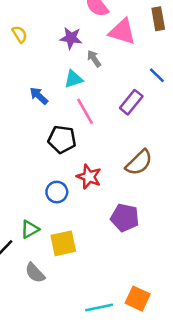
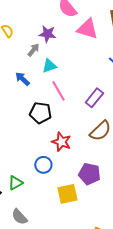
gray arrow: (94, 59) -> (33, 50), moved, turned 72
purple rectangle: (131, 102) -> (94, 98), moved
blue circle: (57, 192) -> (43, 165), moved
yellow square: (63, 243) -> (67, 194), moved

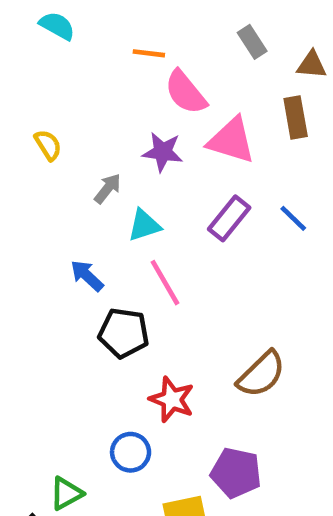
purple star: (47, 34) -> (163, 152), moved
blue arrow: (22, 79) -> (87, 276), moved
purple rectangle: (94, 98) -> (229, 218), moved

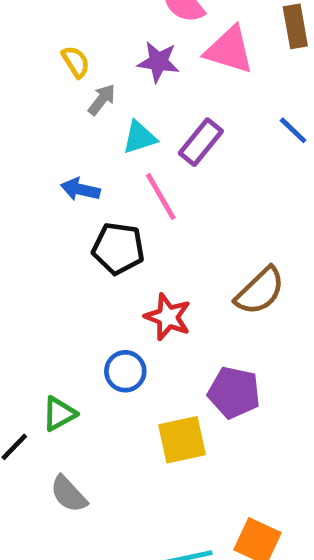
yellow semicircle: (48, 145) -> (76, 62), moved
purple rectangle: (229, 218) -> (201, 142), moved
blue arrow: (87, 276) -> (80, 189), turned -30

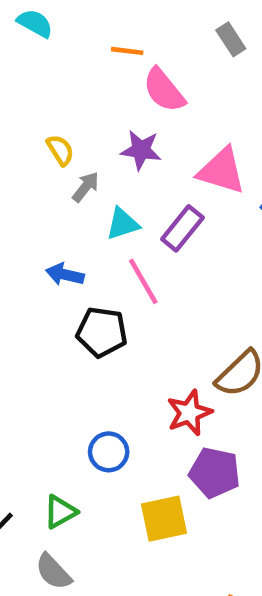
pink triangle: (229, 50) -> (222, 171), moved
red star: (168, 317) -> (189, 413), moved, turned 30
green triangle: (59, 414) -> (60, 512), moved

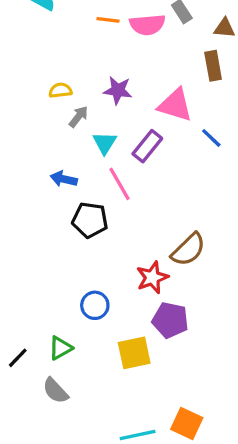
pink semicircle: (164, 90) -> (147, 25), moved, turned -56
yellow semicircle: (60, 150) -> (60, 90), turned -65
cyan triangle: (122, 224) -> (105, 143), turned -40

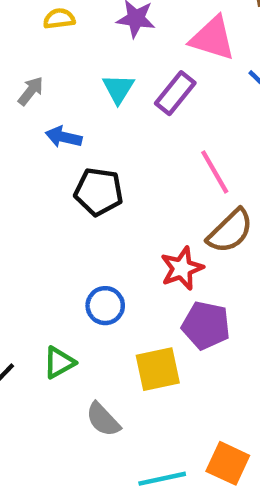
gray arrow: (78, 117) -> (31, 91), moved
pink line: (119, 184) -> (215, 172), moved
gray semicircle: (55, 391) -> (103, 420), moved

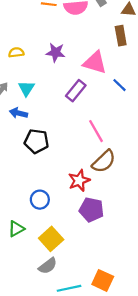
cyan triangle: (118, 89) -> (26, 88), moved
yellow square: (158, 369) -> (51, 239), moved, turned -30
gray semicircle: (103, 420) -> (48, 266), moved, turned -84

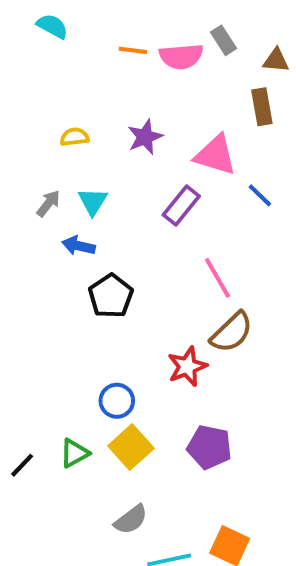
purple star: (56, 52) -> (145, 137), turned -30
black pentagon: (36, 141) -> (111, 296), turned 30
purple pentagon: (91, 210) -> (209, 447), moved
yellow square: (51, 239) -> (131, 447), moved

